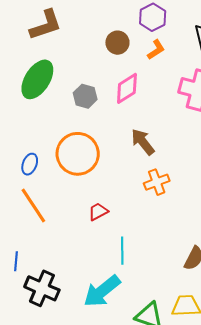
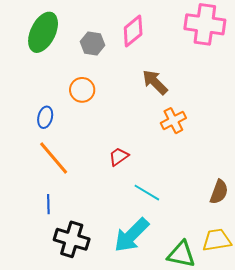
orange circle: (78, 154) -> (82, 90), moved, size x0.6
cyan line: (122, 251) -> (147, 193), turned -52
blue line: (16, 261) -> (48, 204), moved

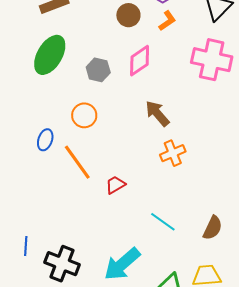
orange line: (54, 158) -> (77, 162), moved
cyan line: (147, 193) -> (163, 222), moved
blue line: (48, 204) -> (26, 246), moved

